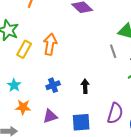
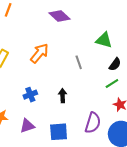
orange arrow: (50, 44) -> (39, 53), moved, turned 30
gray line: (113, 51) -> (79, 62), moved

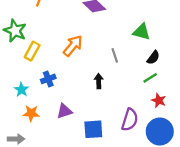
blue cross: (30, 95) -> (48, 79), moved
black arrow: (63, 96) -> (99, 81), moved
purple triangle: (27, 126) -> (64, 111), moved

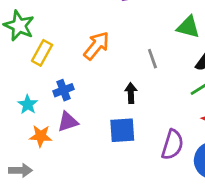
purple triangle: (64, 111) -> (68, 122), moved
blue square: (93, 129) -> (122, 130), moved

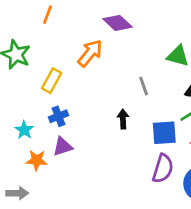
orange arrow: (96, 46) -> (90, 53), moved
yellow rectangle: (42, 53) -> (52, 81), moved
blue square: (122, 130) -> (164, 133), moved

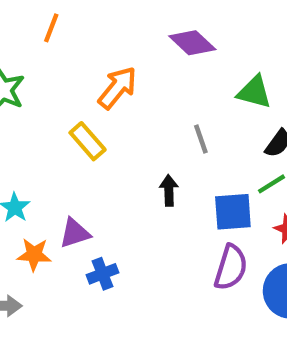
purple diamond: (118, 23) -> (192, 43), moved
yellow rectangle: (52, 81) -> (88, 141), moved, turned -70
blue cross: (58, 116) -> (102, 274), moved

